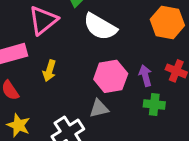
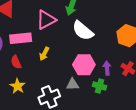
green cross: (154, 104) -> (100, 86), moved

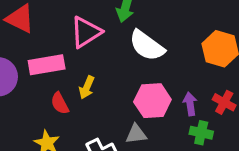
red semicircle: (16, 62) -> (60, 103), moved
green cross: (100, 86) -> (201, 133), moved

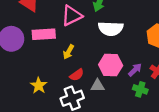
white semicircle: (147, 46) -> (111, 29), turned -40
red semicircle: (60, 103) -> (77, 75), moved, turned -104
purple arrow: (190, 104) -> (135, 70), turned 48

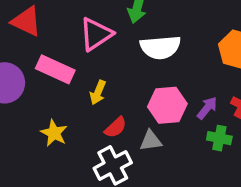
pink rectangle: (44, 34) -> (55, 69), turned 35
yellow star: (39, 85) -> (54, 133), moved

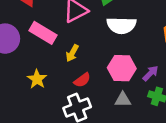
gray triangle: (151, 141) -> (123, 100), moved

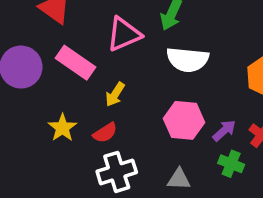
red semicircle: (82, 80) -> (105, 133), moved
gray triangle: (123, 100) -> (179, 179), moved

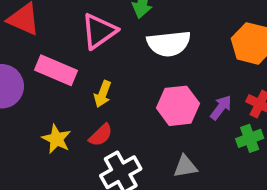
green cross: (231, 164) -> (250, 138), moved, turned -30

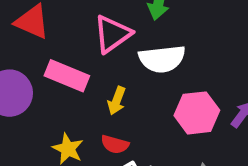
white semicircle: (169, 43) -> (162, 59), moved
red semicircle: (101, 135) -> (115, 144), turned 60

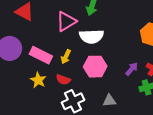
pink rectangle: (67, 76) -> (41, 55), moved
pink hexagon: (197, 113) -> (95, 67), moved

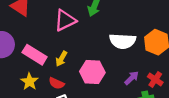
white semicircle: (91, 36) -> (123, 41), moved

